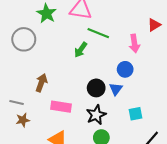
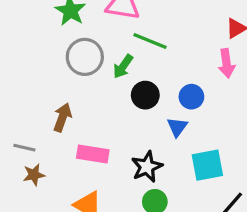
gray circle: (24, 39) -> (85, 57), moved
pink arrow: (134, 43) -> (226, 63), moved
black circle: (96, 88) -> (145, 95), moved
cyan square: (135, 114) -> (207, 165), size x1.5

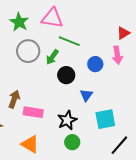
blue circle: (191, 97) -> (95, 64), moved
brown arrow: (62, 117) -> (14, 99), moved

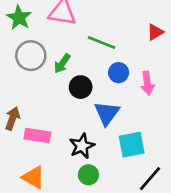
green line: (69, 41) -> (102, 43), moved
pink arrow: (117, 55) -> (147, 83), moved
blue triangle: (86, 95) -> (107, 113), size x1.5

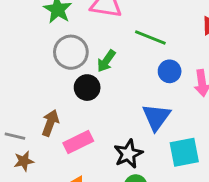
black circle: (81, 87) -> (87, 88), moved
pink rectangle: (37, 135) -> (78, 142), turned -35

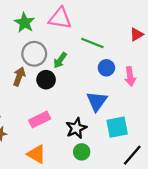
brown arrow: (50, 123) -> (19, 76), moved

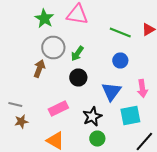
green line: (92, 43) -> (120, 32), moved
pink arrow: (130, 76) -> (142, 88), moved
black circle: (46, 80) -> (78, 78), moved

